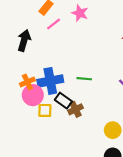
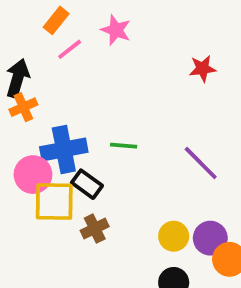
orange cross: (27, 82) -> (23, 107), moved
brown cross: (75, 109) -> (95, 228), moved
yellow square: (45, 110) -> (54, 202), size x1.6

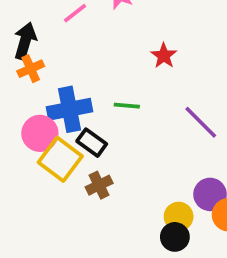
red star: (203, 69) -> (164, 56), moved, turned -30
yellow square: (54, 202) -> (60, 159), turned 36
yellow circle: (174, 236) -> (179, 217), moved

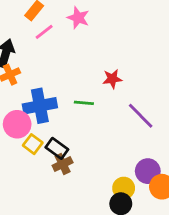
red star: (164, 56) -> (112, 79), moved, turned 30
black rectangle: (92, 143) -> (57, 148), moved
yellow square: (60, 159) -> (33, 144), size x0.6

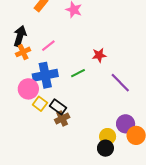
pink line: (44, 32) -> (48, 46), moved
green line: (84, 103) -> (78, 73), turned -32

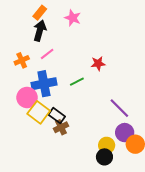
black arrow: (20, 36) -> (40, 31), moved
purple line: (120, 83) -> (119, 108), moved
yellow square: (40, 104) -> (39, 112), size x1.5

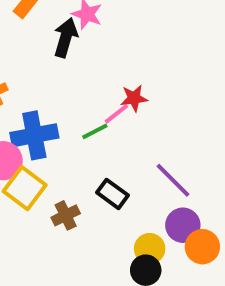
black arrow: (40, 31) -> (66, 38), moved
pink line: (47, 54) -> (116, 114), moved
black rectangle: (57, 116) -> (112, 194), moved

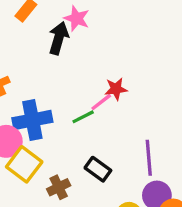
purple line: (173, 180) -> (149, 158), turned 40

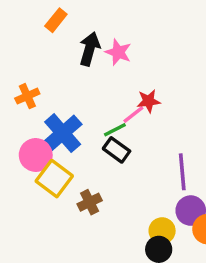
pink star: (77, 18) -> (118, 52), moved
blue cross: (32, 120) -> (63, 133), turned -30
black rectangle: (98, 169) -> (117, 150), moved

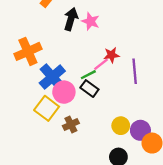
orange cross: (27, 96) -> (28, 51), size x1.6
pink circle: (36, 155) -> (64, 92), moved
purple line: (182, 172) -> (135, 71), moved
yellow circle: (162, 231) -> (121, 126), moved

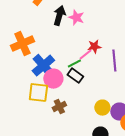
yellow square: (47, 108) -> (38, 93), turned -30

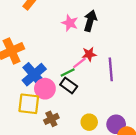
black arrow: (59, 16) -> (90, 21), moved
yellow circle: (102, 108) -> (89, 122), moved

